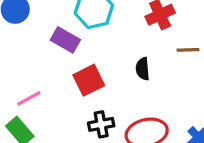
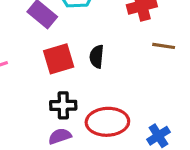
black semicircle: (143, 69) -> (97, 57), moved

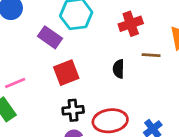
black semicircle: (97, 57) -> (119, 69), moved

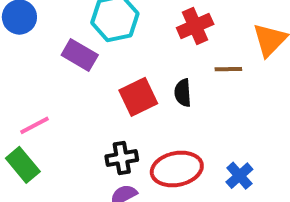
red square: (66, 73) -> (138, 97), moved

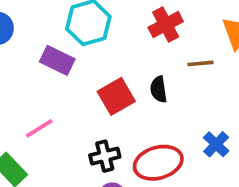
pink line: (34, 125) -> (39, 128), moved
blue cross: (239, 176) -> (216, 144), moved

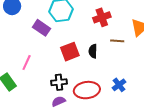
pink line: (39, 128) -> (27, 62), turned -42

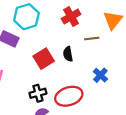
blue cross: (119, 85) -> (100, 75), moved

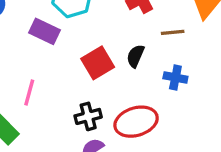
black semicircle: (68, 54) -> (135, 56), turned 32
blue cross: (100, 75) -> (175, 77), moved, turned -32

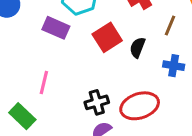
brown line: (173, 32) -> (170, 25), turned -60
red square: (98, 63) -> (107, 37), moved

